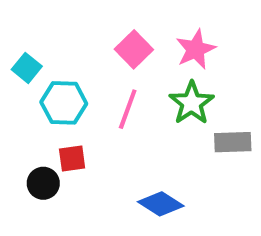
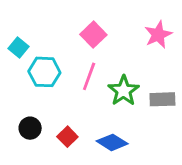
pink star: (196, 49) -> (158, 35), moved
green star: (192, 103) -> (124, 91), moved
red square: (72, 159) -> (67, 137), moved, turned -36

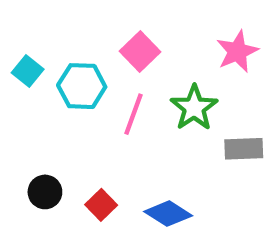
cyan hexagon: (44, 72) -> (82, 86), moved
green star: (124, 91) -> (194, 108), moved

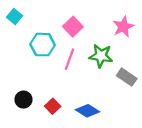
cyan square: (28, 71) -> (15, 17), moved
green star: (194, 108) -> (101, 56), turned -30
gray rectangle: (244, 149) -> (127, 77), turned 36

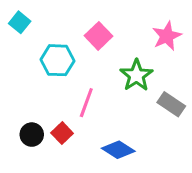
green star: (101, 56) -> (136, 75), turned 30
pink line: (69, 59) -> (86, 103), moved
red square: (53, 106) -> (62, 133), moved

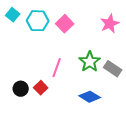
cyan hexagon: (58, 60) -> (38, 21), moved
green star: (136, 75) -> (90, 62), moved
blue diamond: (118, 150) -> (90, 97), moved

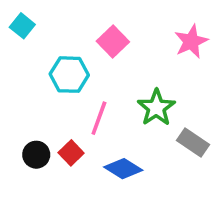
cyan hexagon: (38, 21) -> (69, 75), moved
gray rectangle: (113, 69) -> (193, 142), moved
blue diamond: (90, 97) -> (123, 169), moved

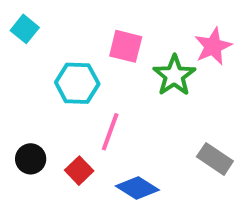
pink square: (113, 41) -> (126, 46), turned -32
green star: (156, 108) -> (174, 75), moved
black circle: (36, 155) -> (31, 159), moved

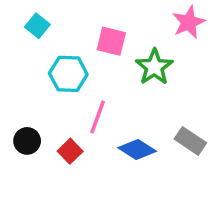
cyan square: (25, 29) -> (37, 26), moved
pink star: (213, 46) -> (189, 22), moved
blue diamond: (137, 188) -> (137, 150), moved

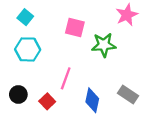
green star: (154, 67) -> (104, 45), turned 30
cyan hexagon: (68, 74) -> (28, 49), moved
blue diamond: (137, 150) -> (92, 100), turned 70

